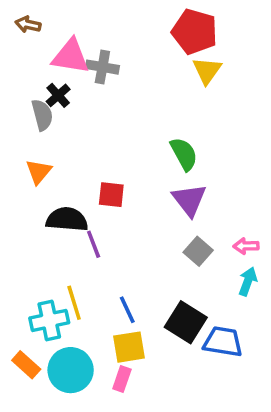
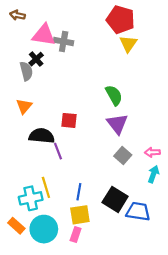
blue line: (127, 310) -> (79, 192), turned 35

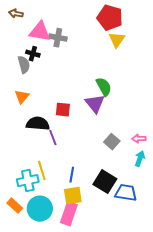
black cross: (36, 59) -> (33, 54), turned -32
purple triangle: (117, 124) -> (95, 104), moved
pink rectangle: (76, 235) -> (69, 214), size x1.6

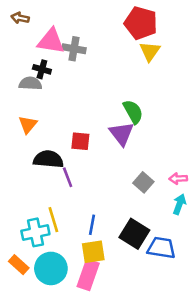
gray semicircle: (24, 65) -> (30, 83), turned -72

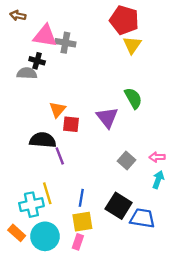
green semicircle: (133, 112) -> (133, 98), moved
orange triangle: (28, 125) -> (57, 110), moved
pink rectangle: (88, 275) -> (78, 242), size x0.6

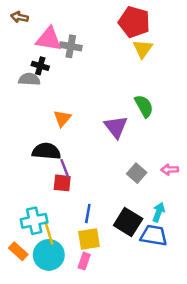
red square: (71, 124) -> (62, 183), moved
cyan arrow: (158, 180) -> (159, 212), moved
yellow line: (47, 193) -> (49, 233), moved

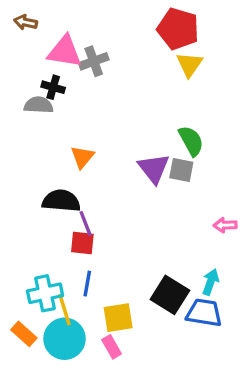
gray cross: (71, 46) -> (94, 61), turned -30
gray square: (137, 173) -> (181, 170), moved, turned -30
blue line: (88, 213) -> (87, 284), moved
pink rectangle: (84, 261) -> (112, 347), turned -49

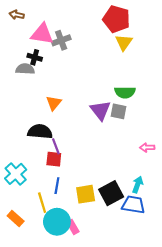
green semicircle: (191, 141) -> (125, 92), turned 120
cyan cross: (45, 293) -> (16, 174), moved, turned -30
black square: (170, 295) -> (111, 193), turned 30
yellow square: (118, 318) -> (86, 194), moved
cyan circle: (65, 339) -> (57, 222), moved

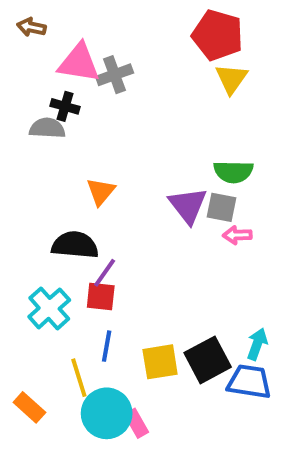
purple line: (56, 146) -> (105, 273), turned 56
pink arrow: (147, 147) -> (237, 235), moved
cyan cross: (16, 174) -> (49, 308), moved

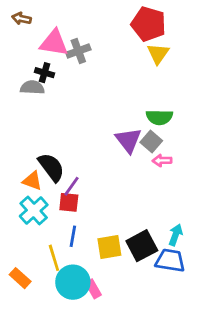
orange triangle: (101, 192) -> (32, 181), moved, turned -50
gray square: (221, 207) -> (151, 142), turned 30
black semicircle: (75, 245) -> (51, 167), turned 48

